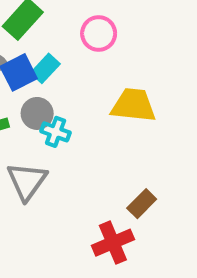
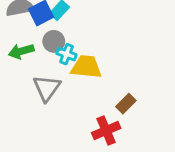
yellow trapezoid: (133, 105) -> (86, 67), moved

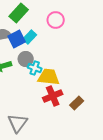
gray triangle: (47, 88) -> (18, 123), moved
red cross: (106, 131) -> (53, 96), moved

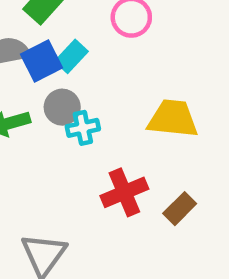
cyan cross: (35, 68) -> (83, 128), turned -32
yellow trapezoid: (49, 77) -> (173, 119), moved

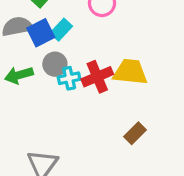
red cross: (124, 192) -> (97, 77), moved

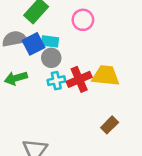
cyan rectangle: (61, 30) -> (50, 41), turned 54
gray circle: (55, 64) -> (51, 58), moved

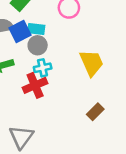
yellow trapezoid: (106, 76) -> (92, 63), turned 60
red cross: (79, 79) -> (35, 85), moved

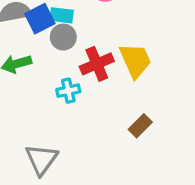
cyan cross: (43, 68) -> (68, 91), moved
red cross: (35, 85) -> (97, 64), moved

